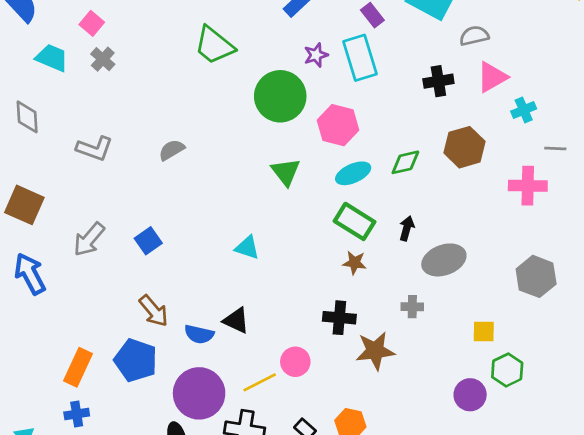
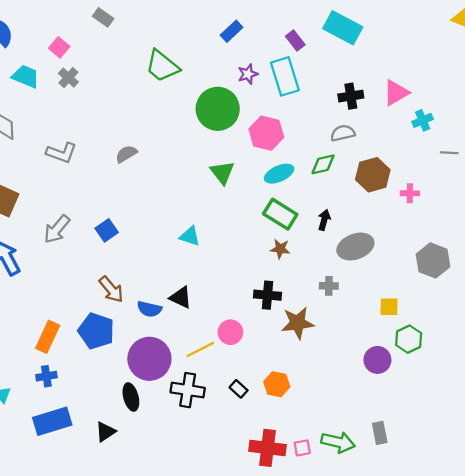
gray semicircle: (474, 36) -> (343, 133), moved
brown hexagon: (465, 147) -> (373, 175), moved
pink cross: (528, 186) -> (410, 193), moved, size x0.6

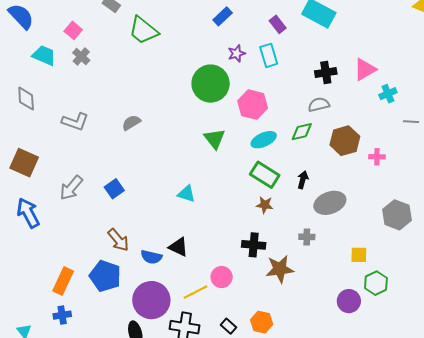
green trapezoid: (162, 66) -> (143, 30), moved
cyan rectangle: (285, 76) -> (269, 55), size x0.7

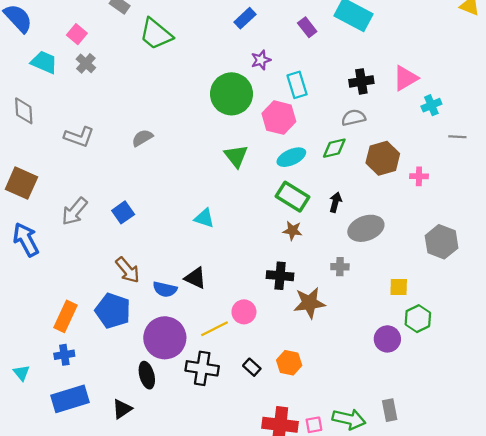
cyan rectangle: (269, 55) -> (297, 85), moved

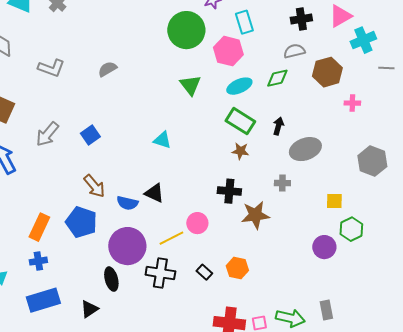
cyan cross: (431, 105) -> (363, 40), size x1.4
brown hexagon: (383, 158) -> (327, 72), moved

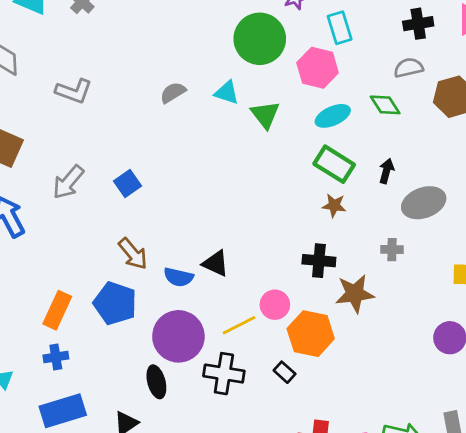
gray semicircle: (107, 69) -> (173, 93), moved
green diamond: (277, 78) -> (385, 105), turned 70
cyan triangle: (162, 140) -> (227, 93), moved
orange hexagon: (237, 268) -> (311, 334), moved, size x1.5

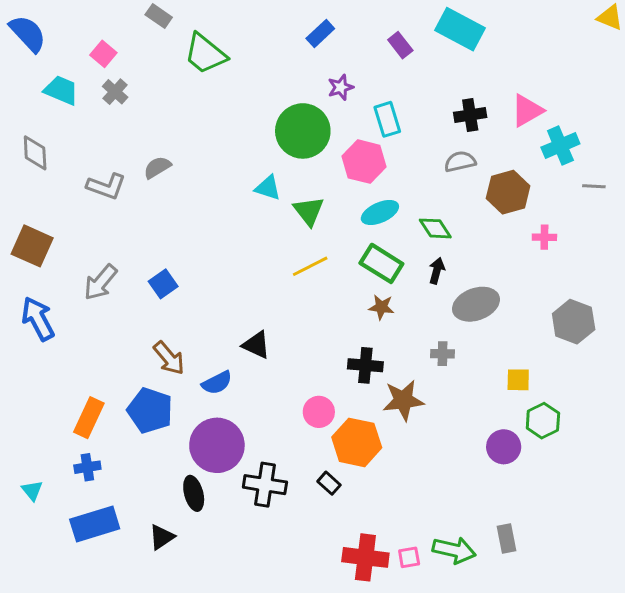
gray semicircle: (173, 93) -> (157, 167), moved
green diamond: (385, 105) -> (435, 228), moved
black triangle: (216, 263) -> (256, 345), moved
blue semicircle: (178, 277) -> (217, 383), turned -40
yellow line: (239, 325) -> (310, 266), moved

